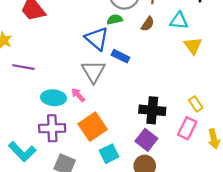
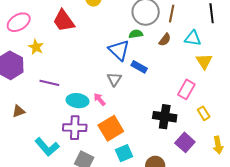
purple line: (23, 67) -> (49, 83), moved
gray triangle: (93, 71) -> (114, 79), size x0.7
pink rectangle: (187, 128) -> (186, 89), moved
purple square: (146, 140) -> (185, 142), moved

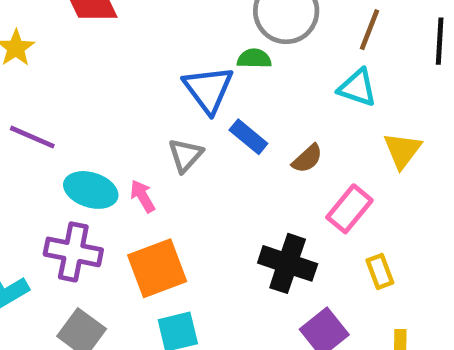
brown line: (172, 14) -> (370, 30), moved
cyan triangle: (193, 38) -> (357, 88), moved
brown semicircle: (165, 40) -> (307, 159), moved

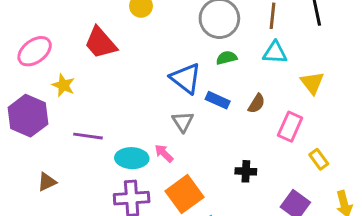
green semicircle: (254, 59) -> (227, 58), moved
black cross: (288, 263) -> (246, 171), moved, size x0.6

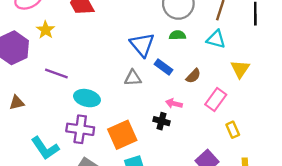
gray triangle: (183, 122) -> (133, 78), turned 48
pink arrow: (164, 153) -> (174, 103), moved, turned -42
black cross: (246, 171) -> (161, 121), moved

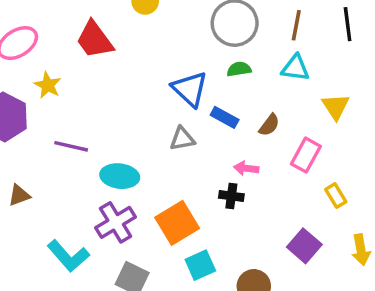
purple cross: (80, 129) -> (116, 222), turned -32

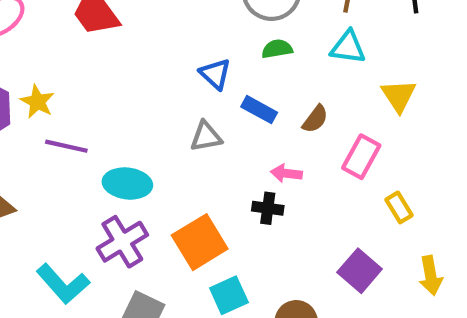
yellow star: (48, 85) -> (37, 102), moved
blue triangle: (190, 89) -> (215, 74), size x0.7

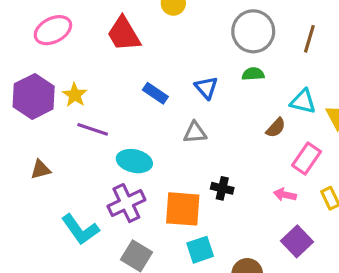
cyan triangle: (348, 47) -> (303, 101), moved
blue rectangle: (259, 110) -> (155, 93), moved
pink arrow: (286, 173) -> (285, 195), moved
black cross: (268, 208) -> (222, 188), moved
orange square: (200, 242) -> (183, 209), turned 30

